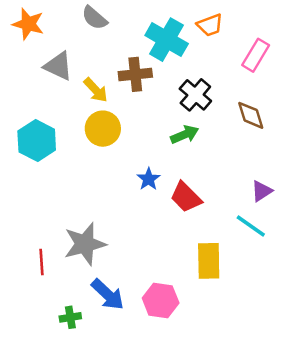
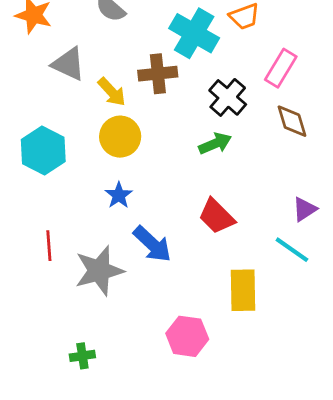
pink rectangle: (256, 55) -> (281, 68), moved
blue star: (149, 179) -> (119, 195), moved
red line: (41, 262) -> (49, 246), moved
blue arrow: (108, 295) -> (152, 244), moved

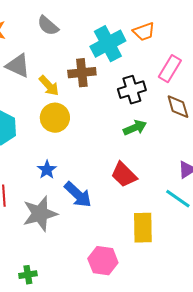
cyan cross: (194, 33) -> (108, 44), turned 32
black cross: (228, 97) -> (132, 90), turned 32
green arrow: (215, 144) -> (135, 128), moved
blue star: (119, 195) -> (47, 170), moved

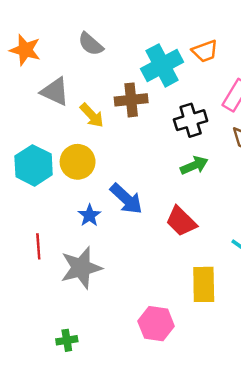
yellow circle: (55, 118) -> (78, 162), moved
blue arrow: (78, 195) -> (126, 199), moved

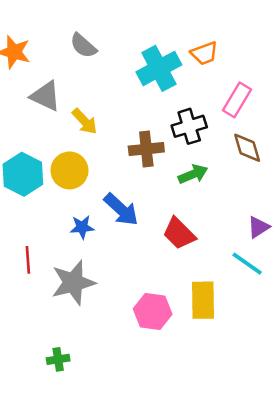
brown cross: (131, 100) -> (146, 149), moved
blue star: (89, 215) -> (82, 227), turned 30
pink hexagon: (156, 324) -> (153, 312), moved

